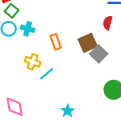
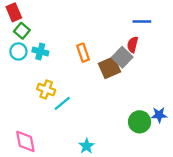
orange rectangle: (56, 42) -> (83, 53), moved
gray square: (99, 54) -> (122, 57), moved

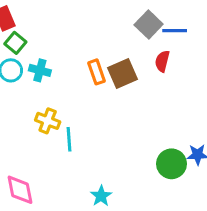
gray square: (122, 57) -> (149, 24), moved
brown square: (110, 68) -> (123, 73), moved
cyan line: (62, 103) -> (69, 139), turned -54

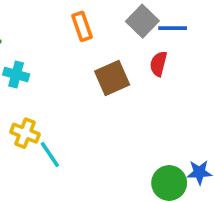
orange rectangle: (97, 72) -> (82, 26), moved
cyan line: (69, 139) -> (50, 155), turned -30

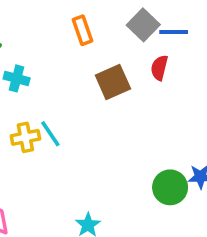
yellow cross: (25, 133) -> (25, 137), turned -32
cyan line: (50, 155) -> (50, 134), moved

